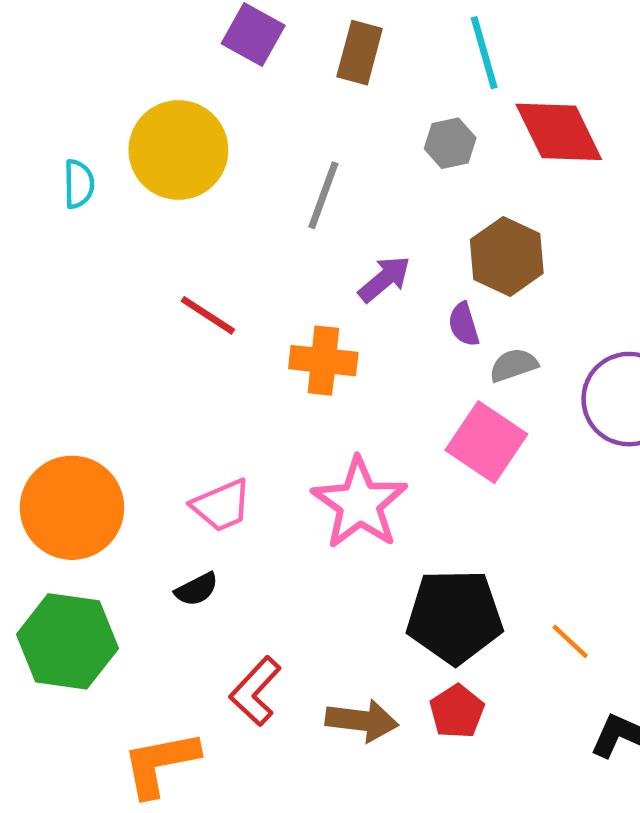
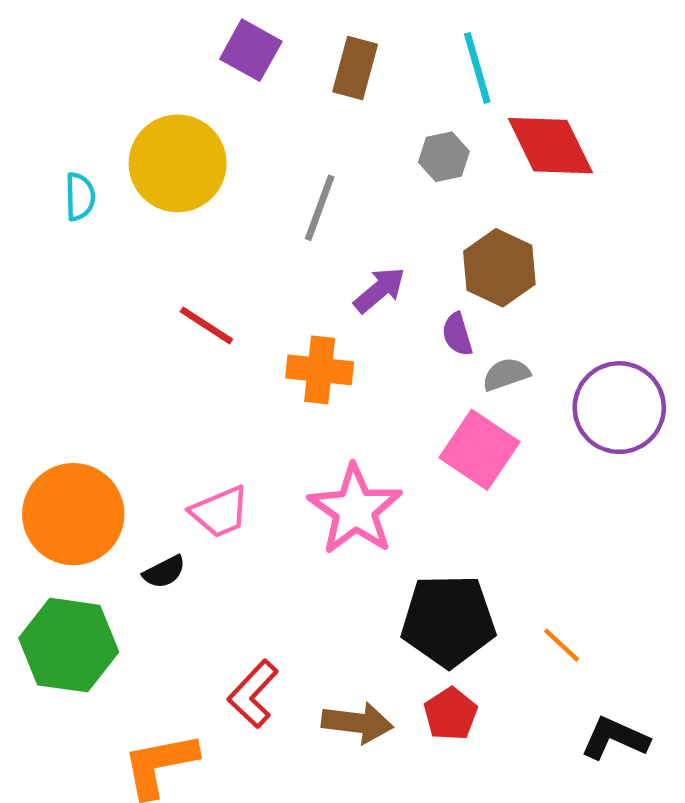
black semicircle: (197, 589) -> (164, 572), moved

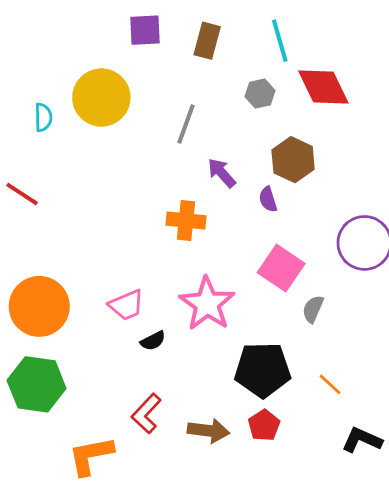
purple square: (251, 50) -> (145, 30), turned -32
purple arrow: (380, 290) -> (222, 173), turned -92
red line: (206, 325) -> (22, 194), moved
gray semicircle: (506, 374) -> (313, 309), moved, turned -48
black semicircle: (164, 572) -> (153, 341), moved

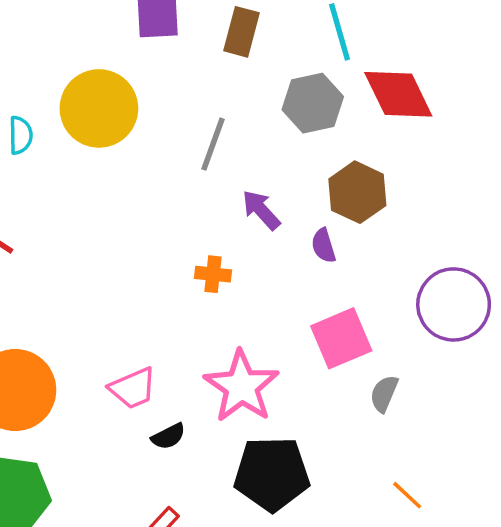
gray hexagon: (260, 94) -> (313, 103), size x1.5
orange cross: (186, 220) -> (213, 274), size x0.7
pink square: (281, 268) -> (341, 338), turned 33
black pentagon: (263, 370) -> (272, 474), moved

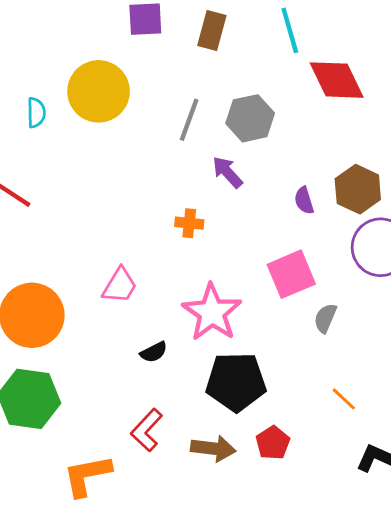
gray hexagon: (313, 103) -> (250, 118), moved
brown hexagon: (357, 192) -> (358, 189), moved
purple semicircle: (323, 246) -> (304, 200), moved
pink trapezoid: (133, 388) -> (120, 286), moved, turned -36

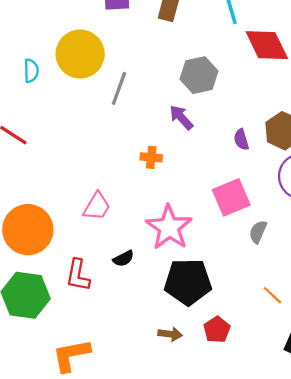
gray line: (189, 120) -> (119, 88), moved
red L-shape: (147, 430) -> (78, 275), moved, turned -32
brown arrow: (213, 448) -> (170, 334), size x0.7

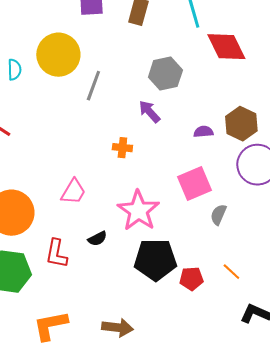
purple semicircle: (241, 140) -> (203, 132), turned 102
red pentagon: (217, 330) -> (191, 279), moved, turned 30
brown arrow: (170, 334) -> (117, 328), moved, size x1.4

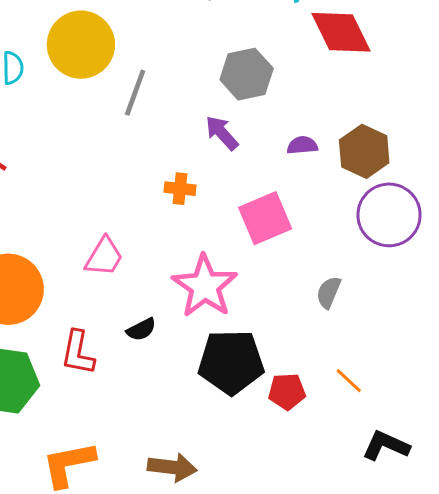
purple semicircle: (203, 132) -> (302, 145), moved
pink square: (194, 184) -> (265, 218), moved

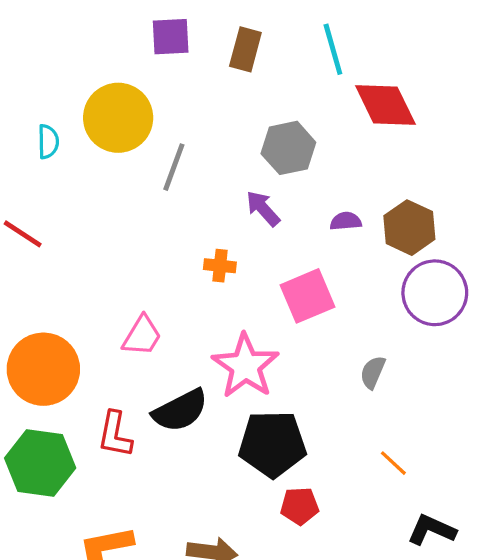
black semicircle: (141, 330) -> (180, 411), size x1.8
red pentagon: (287, 391) -> (300, 506), moved

